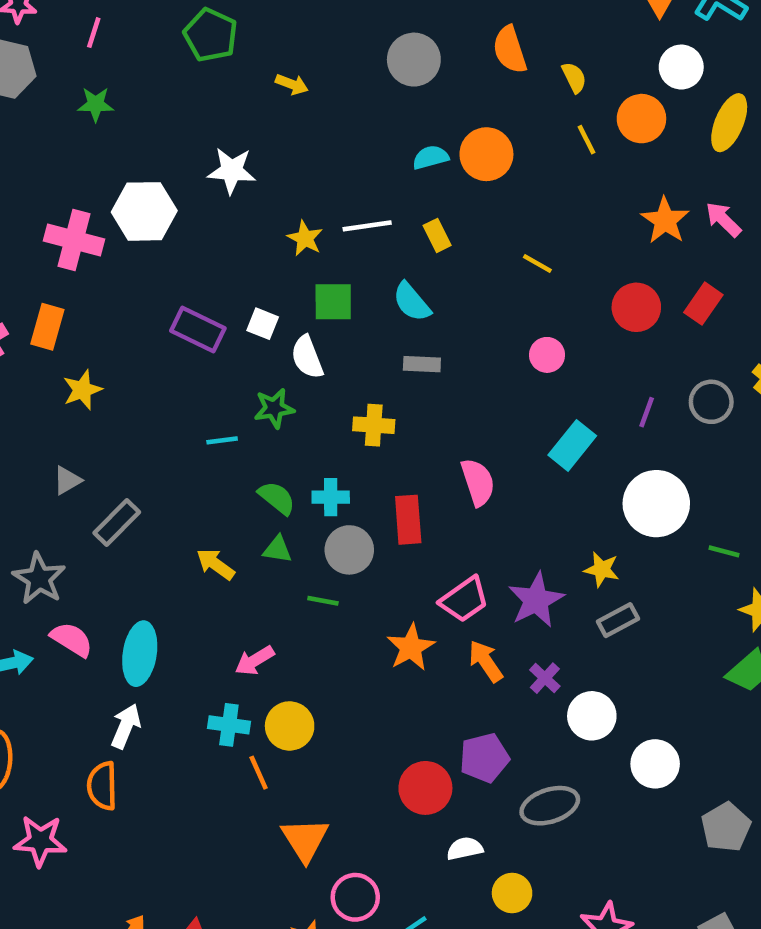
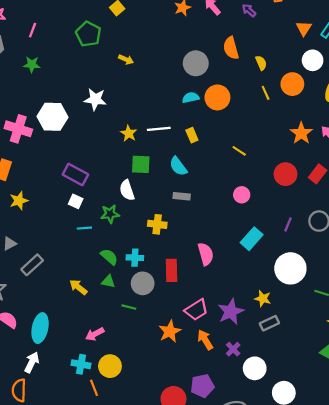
gray circle: (414, 60) -> (196, 63), moved
white square: (263, 324) -> (76, 201), moved

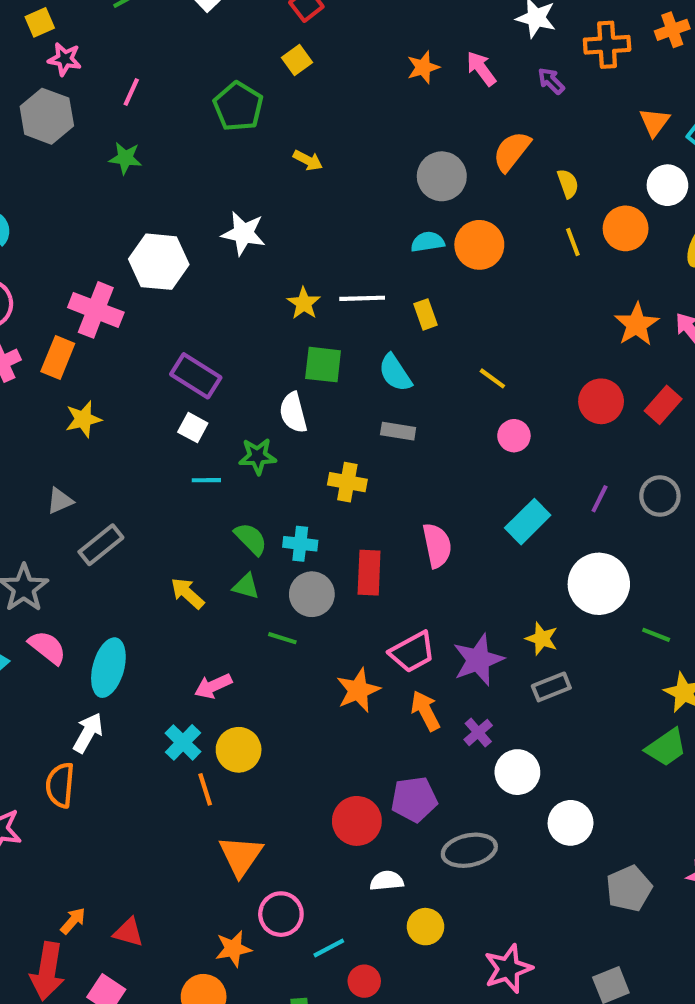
orange semicircle: (231, 48) -> (512, 151), turned 50
pink cross: (18, 129) -> (96, 310), moved
yellow line: (239, 151) -> (492, 378), moved
cyan cross: (81, 364) -> (183, 742), turned 30

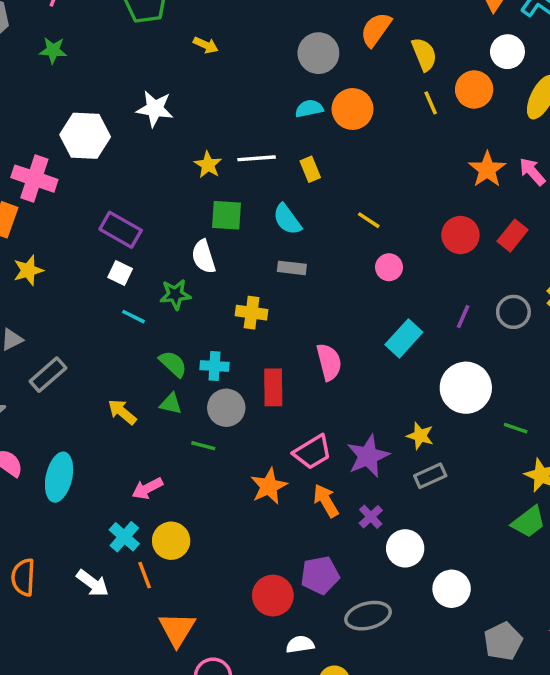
yellow semicircle: (568, 184) -> (424, 54), size x1.4
cyan line: (206, 480) -> (134, 317), turned 30
white arrow: (88, 733) -> (93, 583), moved, turned 100

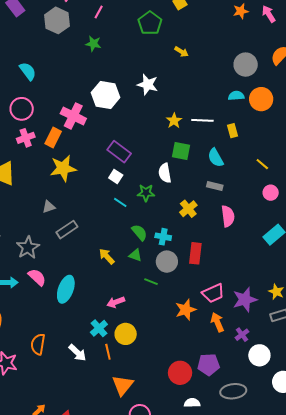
yellow star: (28, 270) -> (63, 168), size x1.5
yellow cross: (252, 313) -> (188, 209), turned 36
pink semicircle: (329, 362) -> (228, 216), moved

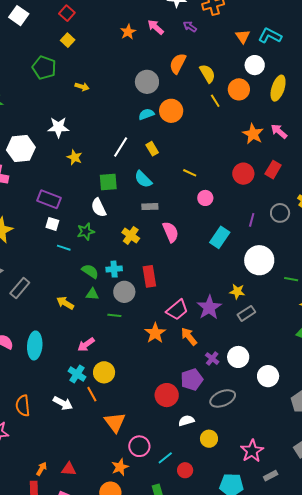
white line: (202, 120) -> (121, 147), turned -45
yellow star: (174, 121) -> (75, 157), moved
purple cross: (242, 335) -> (212, 359), moved

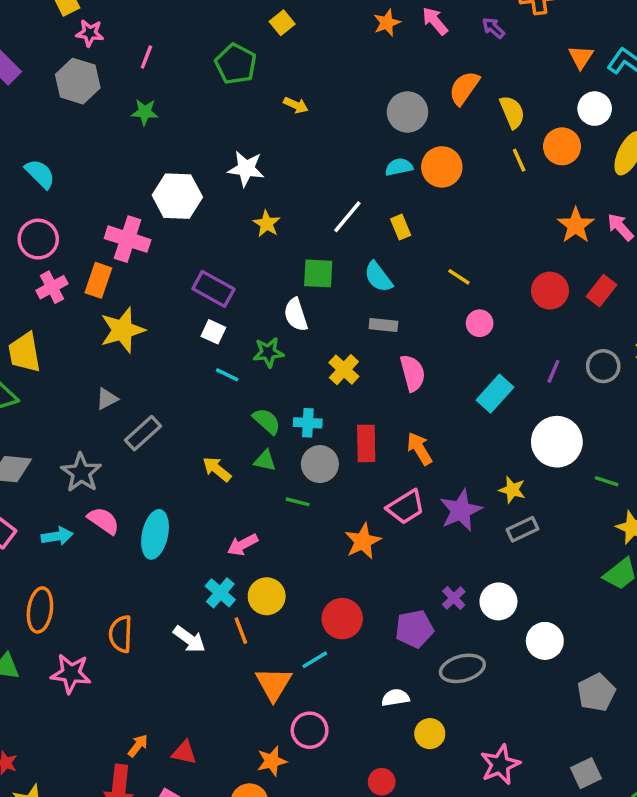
orange arrow: (189, 336) -> (419, 449), moved
red circle: (167, 395) -> (342, 619), moved
cyan line: (165, 458) -> (315, 660), moved

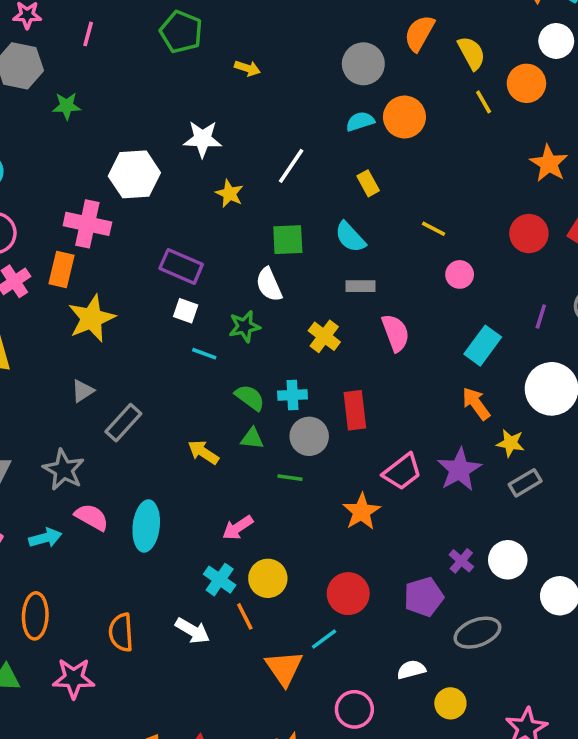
green star: (145, 112) -> (67, 106), moved
white line: (347, 217) -> (291, 166), moved
orange arrow: (419, 449) -> (476, 404), moved
pink circle: (310, 730) -> (354, 709), moved

